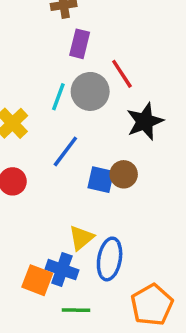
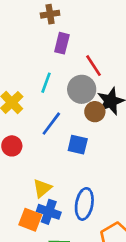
gray circle: (90, 91) -> (82, 89), moved
brown circle: (124, 174) -> (95, 112), moved
yellow triangle: (81, 238) -> (42, 188), moved

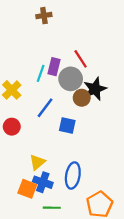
purple rectangle: (62, 43) -> (54, 67), moved

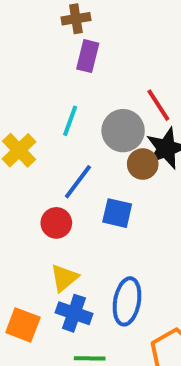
red line: (81, 59) -> (158, 105), moved
purple rectangle: (54, 67) -> (88, 56), moved
red circle: (12, 127) -> (56, 223), moved
orange square: (27, 189) -> (23, 325), moved

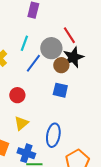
blue line: (78, 182) -> (33, 63), moved
blue square: (117, 213) -> (60, 90), moved
blue cross: (74, 313) -> (26, 153), moved

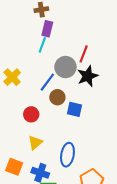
red line: (69, 35) -> (84, 54), turned 54
cyan line: (24, 43) -> (42, 45), moved
brown circle: (61, 65) -> (57, 97), moved

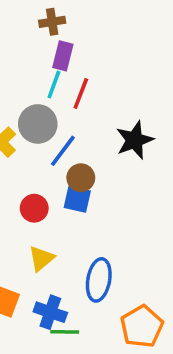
red line: (84, 54) -> (81, 93), moved
gray circle: (65, 67) -> (38, 124), moved
blue square: (75, 109) -> (77, 199), moved

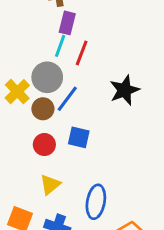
brown circle: (81, 178) -> (43, 109), moved

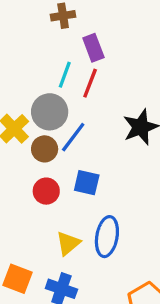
purple rectangle: (67, 23) -> (93, 48), moved, turned -35
yellow triangle: (50, 185) -> (68, 243), moved
blue ellipse: (96, 202) -> (107, 237), moved

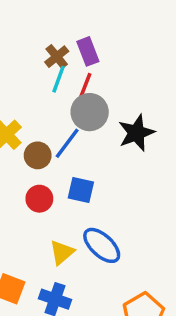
brown cross: (63, 16) -> (57, 57), moved, turned -30
gray circle: (50, 112) -> (90, 112), moved
blue ellipse: (107, 237) -> (102, 245), turned -57

